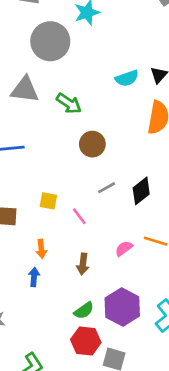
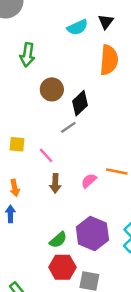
green arrow: (69, 103) -> (27, 55), turned 70
black diamond: (141, 191) -> (80, 103), moved
brown arrow: (83, 264) -> (55, 183), moved

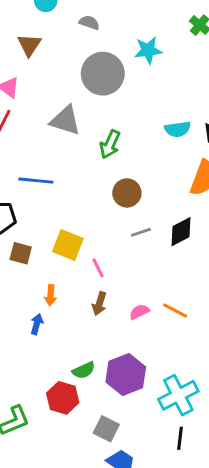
black diamond: (80, 103) -> (181, 232), moved
gray line: (68, 127) -> (141, 232), moved
yellow square: (17, 144) -> (68, 245), size x1.5
red hexagon: (62, 267) -> (63, 398), moved

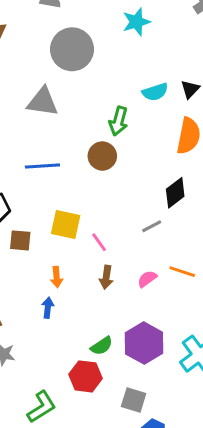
cyan star: (148, 50) -> (136, 22), moved
green arrow: (110, 144) -> (118, 121), moved
blue line: (36, 181) -> (42, 166), moved
brown circle: (127, 193) -> (102, 156), moved
gray line: (141, 232) -> (152, 226), moved

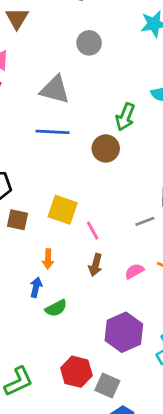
gray circle: (72, 49) -> (89, 43), size x0.6
blue line: (42, 166) -> (52, 132), moved
green semicircle: (102, 346) -> (56, 308), moved
red hexagon: (85, 376) -> (76, 372), moved

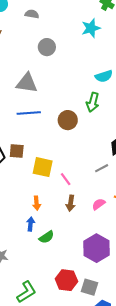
green arrow: (125, 117) -> (93, 102), moved
brown square: (17, 220) -> (17, 151), moved

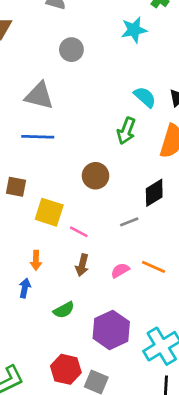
cyan semicircle: (104, 76) -> (145, 97), turned -126
brown circle: (68, 120) -> (96, 176), moved
pink line: (66, 179) -> (79, 232), turned -32
green semicircle: (47, 237) -> (64, 310), moved

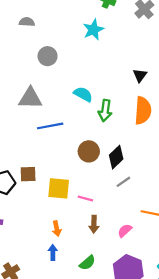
cyan semicircle: (145, 97) -> (83, 94), moved
blue line: (38, 137) -> (50, 126), moved
black diamond: (154, 193) -> (116, 157), moved
pink semicircle: (120, 270) -> (125, 231), moved

